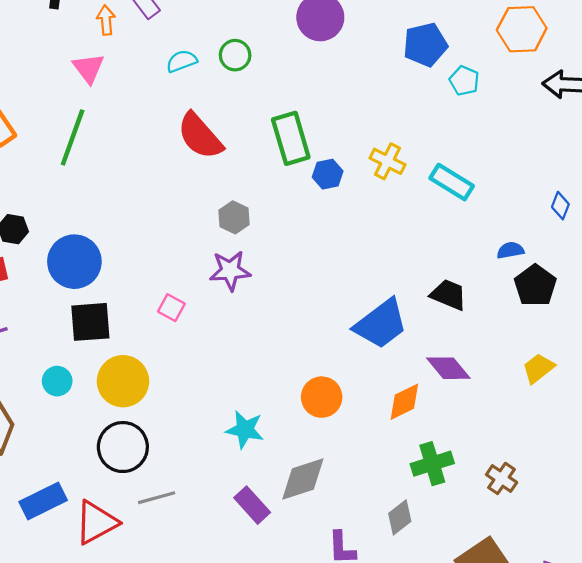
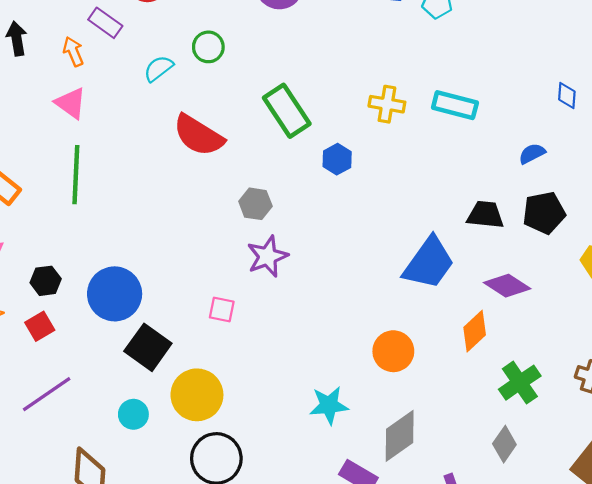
blue hexagon: (328, 174) -> (337, 159), moved
black pentagon: (535, 286) -> (544, 213), moved, turned -30
black square: (90, 322) -> (148, 347), turned -33

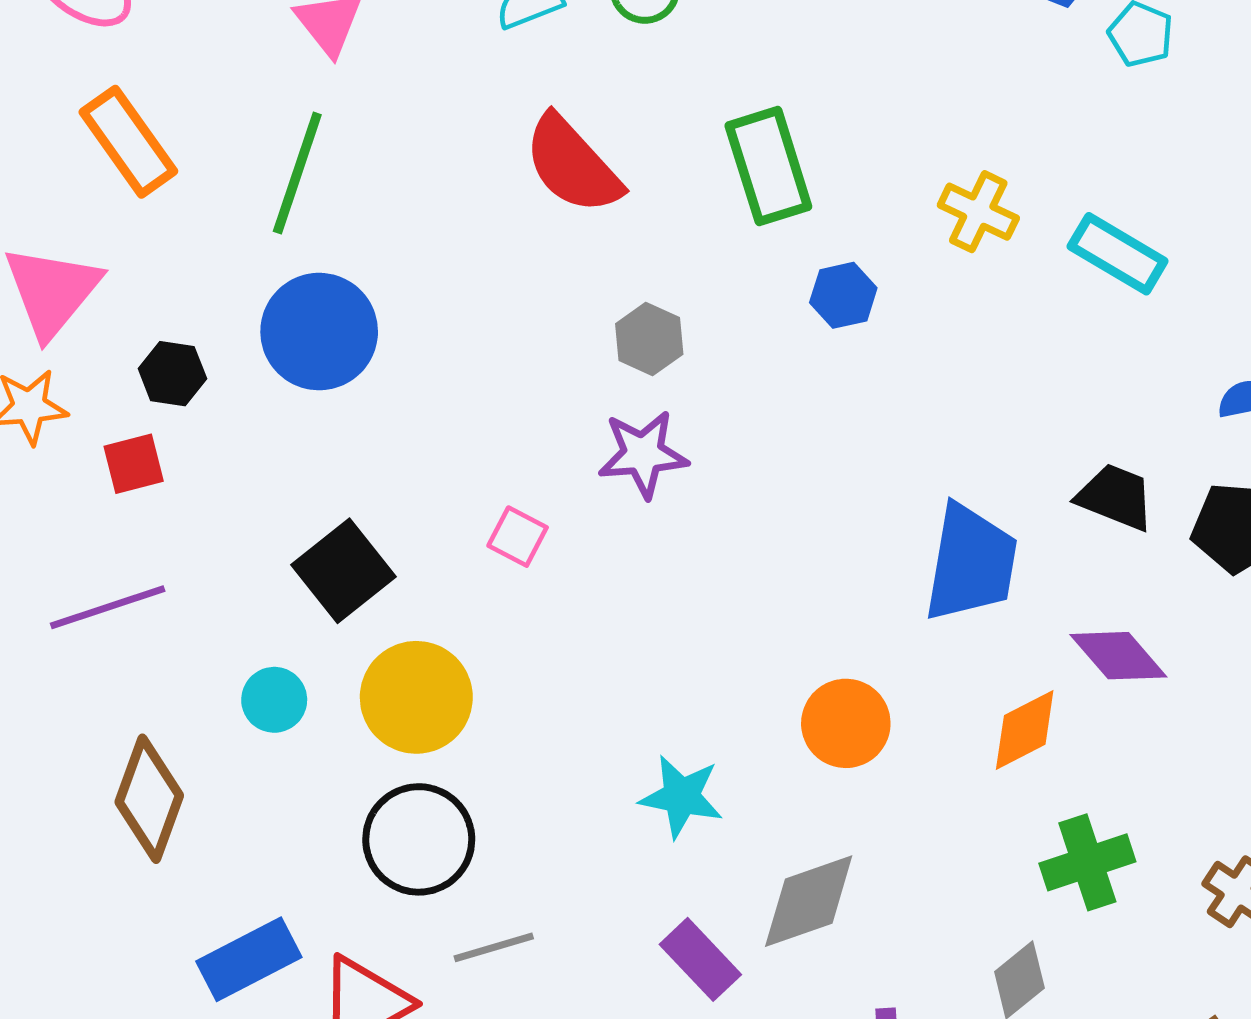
blue trapezoid: (429, 263) -> (971, 563), turned -42
blue circle: (115, 294) -> (319, 332), moved

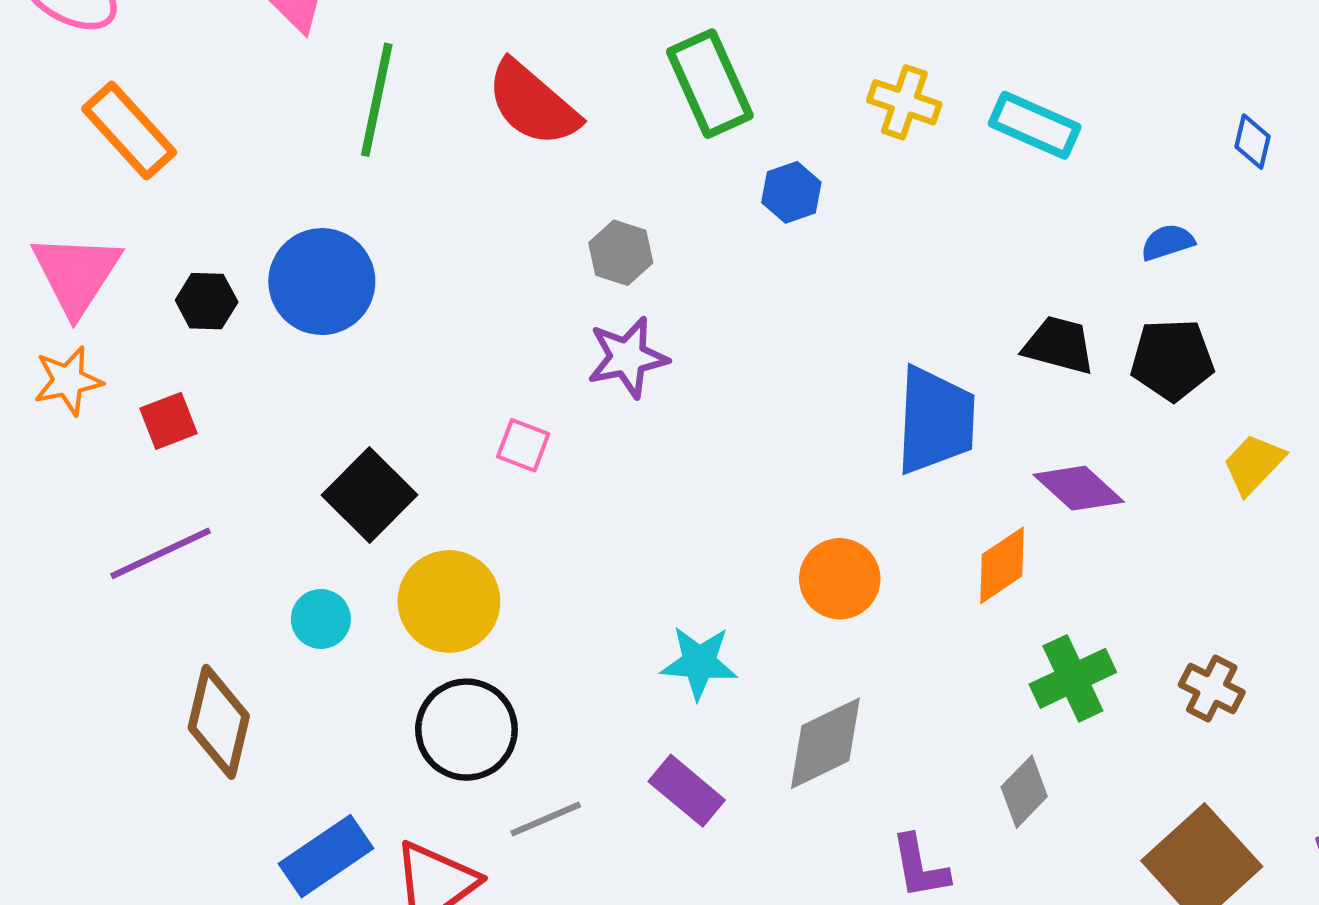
green line: (297, 173) -> (377, 100), moved
black hexagon: (172, 374) -> (207, 301), moved
purple rectangle: (700, 959) -> (687, 791), moved

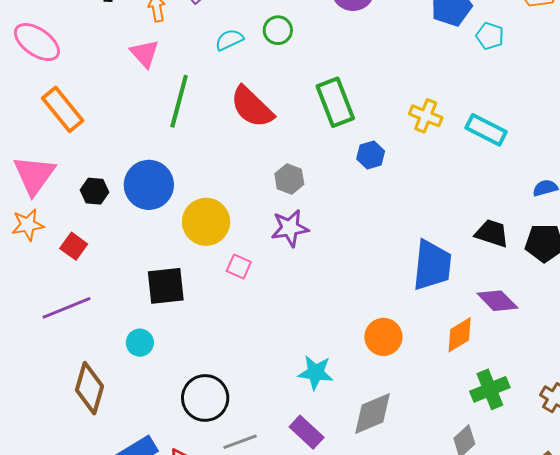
red square: (169, 421) -> (74, 246), turned -36
black square: (370, 495) -> (166, 286), turned 36
yellow circle: (449, 601) -> (206, 222), moved

